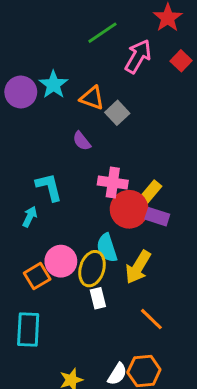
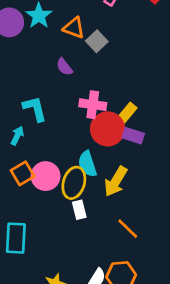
orange square: (37, 276) -> (23, 173), moved

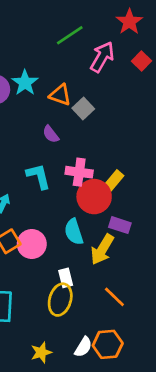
cyan L-shape: (35, 109) -> (39, 176), moved
purple rectangle: (133, 136) -> (120, 225), moved
yellow ellipse: (74, 183) -> (60, 300), moved

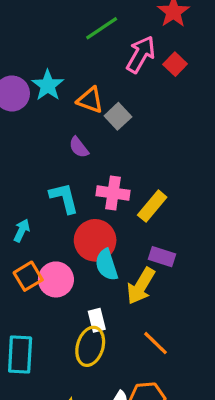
red square: (142, 61) -> (175, 64), moved
red circle: (94, 197) -> (95, 240), moved

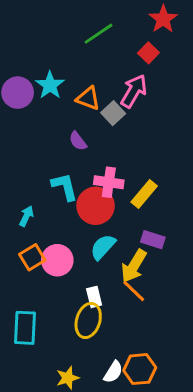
pink arrow: (141, 54) -> (134, 91), moved
red square: (175, 64) -> (148, 53), moved
red circle: (95, 240) -> (96, 206), moved
cyan semicircle: (107, 265) -> (103, 247), turned 60
orange line: (155, 343) -> (134, 291), moved

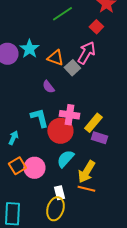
purple rectangle: (153, 240) -> (99, 138), moved
orange line: (134, 291) -> (86, 189), turned -30

